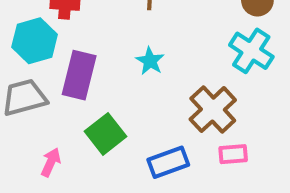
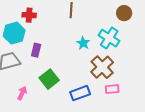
cyan cross: (251, 51) -> (109, 38), moved
cyan star: (150, 61) -> (83, 43), moved
purple rectangle: (79, 75) -> (36, 50), size x0.6

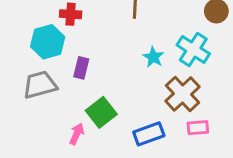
pink arrow: (22, 93) -> (77, 134), moved

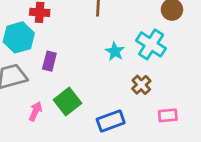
brown cross: (183, 94) -> (141, 85), size x0.6
pink rectangle: (198, 128) -> (168, 115), moved
pink arrow: (77, 134) -> (35, 111), moved

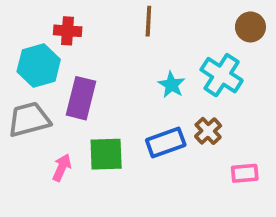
purple rectangle: (49, 61) -> (81, 98), size x1.5
green square: (67, 102) -> (106, 154), turned 36
blue rectangle: (111, 121) -> (166, 143), moved

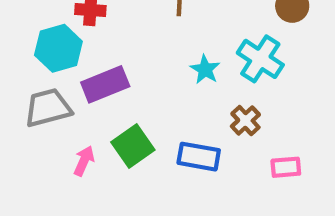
purple rectangle: (81, 98) -> (105, 84), turned 54
blue rectangle: (166, 143) -> (199, 157), moved, turned 30
green square: (106, 154) -> (133, 146), turned -33

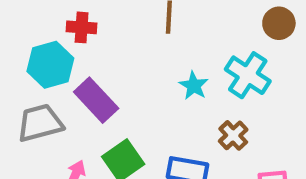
purple rectangle: (105, 84) -> (96, 100), turned 69

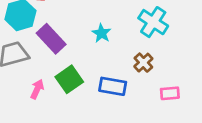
cyan star: (194, 86) -> (101, 33), moved

